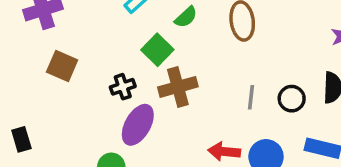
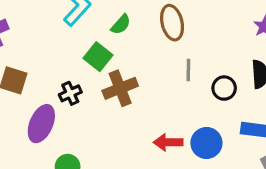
gray line: (251, 97) -> (188, 70), moved
purple ellipse: (138, 125) -> (41, 124), moved

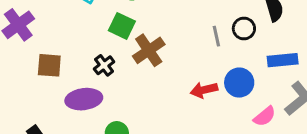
gray line: (188, 70) -> (216, 36), moved
purple ellipse: (41, 124) -> (84, 99), turned 72

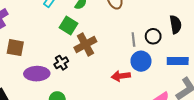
black cross: (104, 65) -> (61, 63), moved
blue circle: (239, 83) -> (141, 61), moved

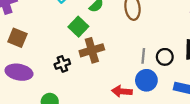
purple ellipse: (37, 74) -> (19, 72), moved

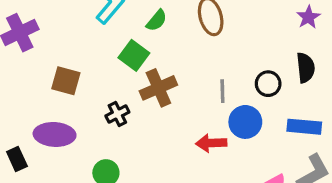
brown square: (17, 38) -> (66, 81), moved
gray line: (143, 56) -> (222, 91), moved

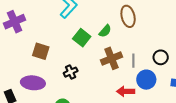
green semicircle: (157, 20) -> (105, 31), moved
brown cross: (158, 88) -> (112, 58), moved

